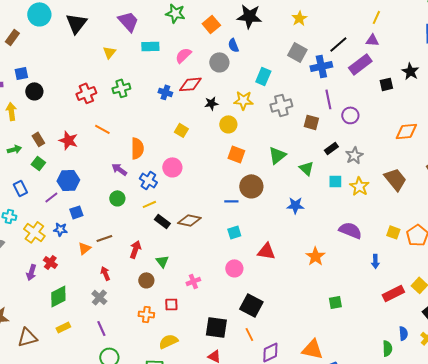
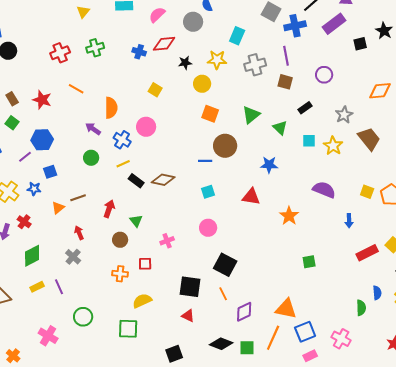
purple line: (328, 99) -> (286, 56), moved
gray star: (354, 155) -> (344, 115), moved
red triangle: (266, 251) -> (251, 197), moved
purple line: (101, 328) -> (59, 287), moved

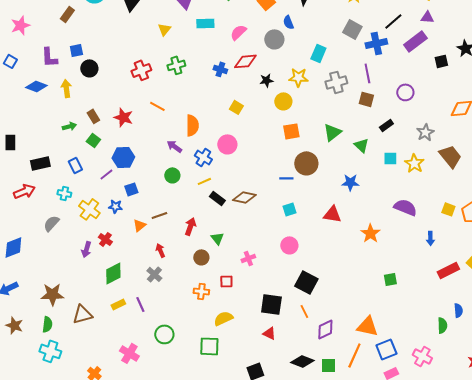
orange square: (210, 114) -> (291, 131), turned -30

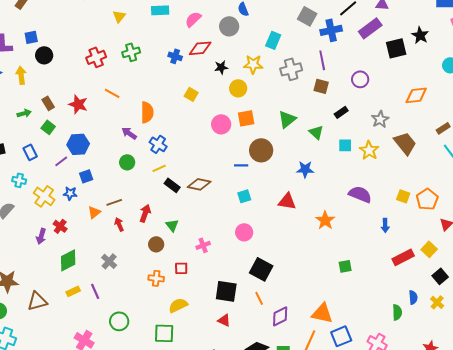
black square: (441, 61) -> (396, 48), size x1.5
pink circle: (227, 144) -> (221, 124), moved
red arrow: (160, 250) -> (119, 224), moved

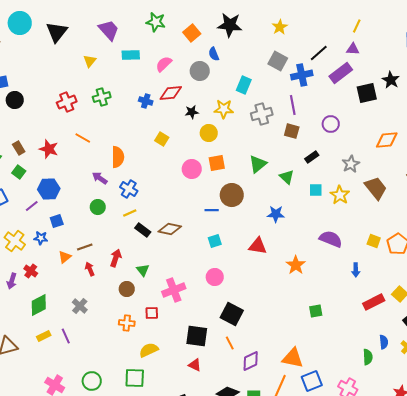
pink cross: (203, 245) -> (174, 290), size x1.6
green circle: (119, 321) -> (92, 381), moved

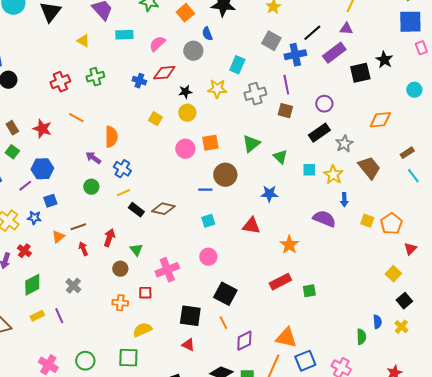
yellow triangle: (90, 61) -> (83, 41), turned -40
yellow circle: (209, 133) -> (187, 113), moved
black rectangle: (312, 157) -> (319, 133), moved, size x1.5
blue arrow: (356, 270) -> (344, 200), moved
red rectangle: (374, 302) -> (280, 282), moved

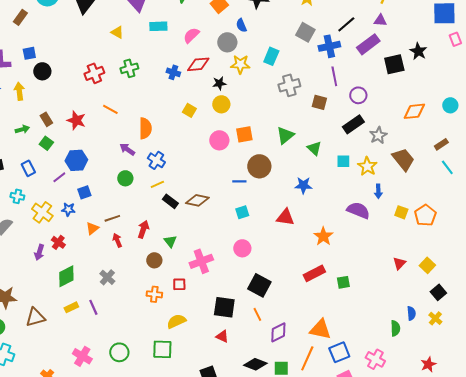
purple line: (286, 85) -> (334, 76), moved
yellow star: (217, 89) -> (240, 64), moved
cyan circle: (414, 90) -> (450, 105), moved
red triangle: (410, 249) -> (399, 263), moved

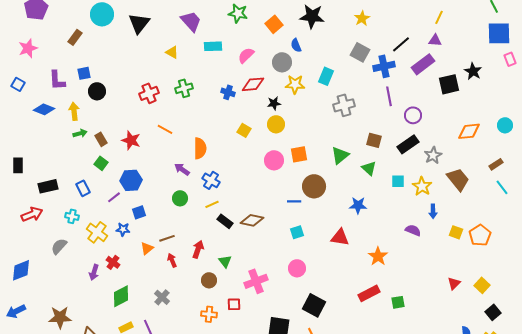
brown square: (319, 102) -> (374, 140), moved
green arrow: (22, 129) -> (80, 133), moved
purple semicircle: (358, 210) -> (413, 230), size x0.7

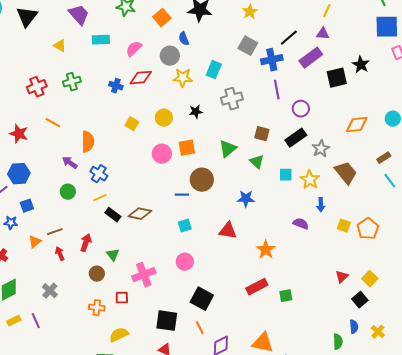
black star: (274, 103) -> (196, 112), moved
black square: (493, 312) -> (360, 300), moved

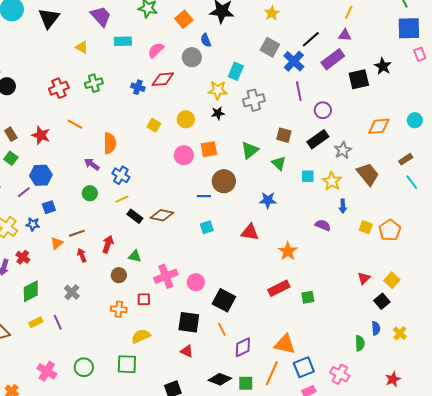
blue cross: (272, 60) -> (294, 61), turned -35
yellow star: (183, 78) -> (218, 90), moved
green triangle: (113, 255) -> (135, 256), turned -40
pink circle: (185, 262) -> (196, 282), moved

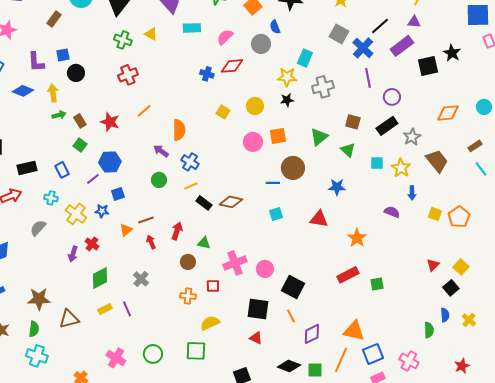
green cross: (94, 83) -> (123, 40), moved, turned 36
orange line: (75, 124) -> (144, 111), turned -70

